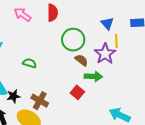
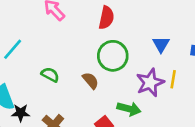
red semicircle: (53, 13) -> (106, 18), moved
yellow line: (116, 41) -> (173, 79), moved
brown semicircle: (81, 60) -> (91, 81), moved

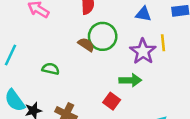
blue triangle: (161, 44) -> (143, 14), turned -35
brown semicircle: (91, 81) -> (86, 45), moved

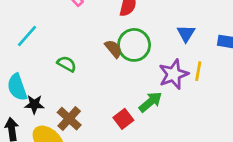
blue triangle: (143, 14) -> (186, 33), turned 35
green arrow: (130, 80) -> (150, 102), turned -55

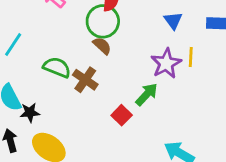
green circle: (134, 45) -> (103, 21), moved
green semicircle: (67, 64) -> (57, 67), size x1.4
brown cross: (69, 119) -> (85, 80), moved

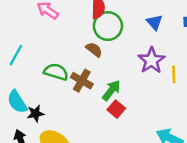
green circle: (103, 21) -> (108, 26), moved
yellow line: (191, 57) -> (174, 74), moved
green arrow: (147, 94) -> (111, 90), moved

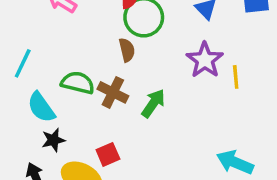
brown semicircle: (94, 50) -> (127, 50), turned 42
cyan semicircle: (17, 102) -> (41, 107), moved
red square: (116, 109) -> (108, 154), moved, turned 30

